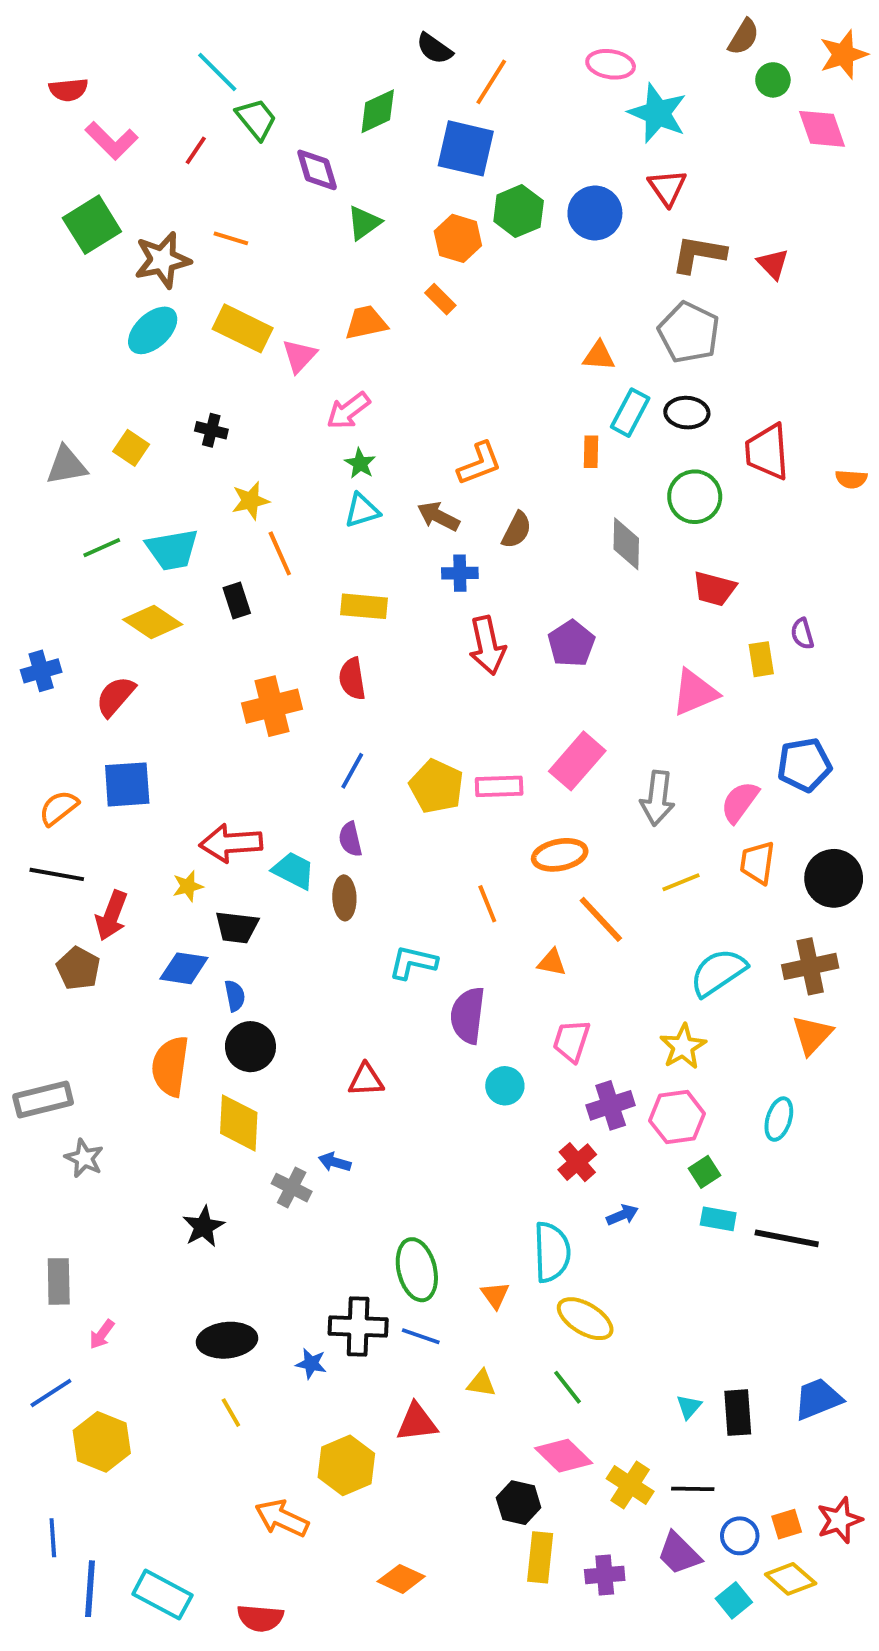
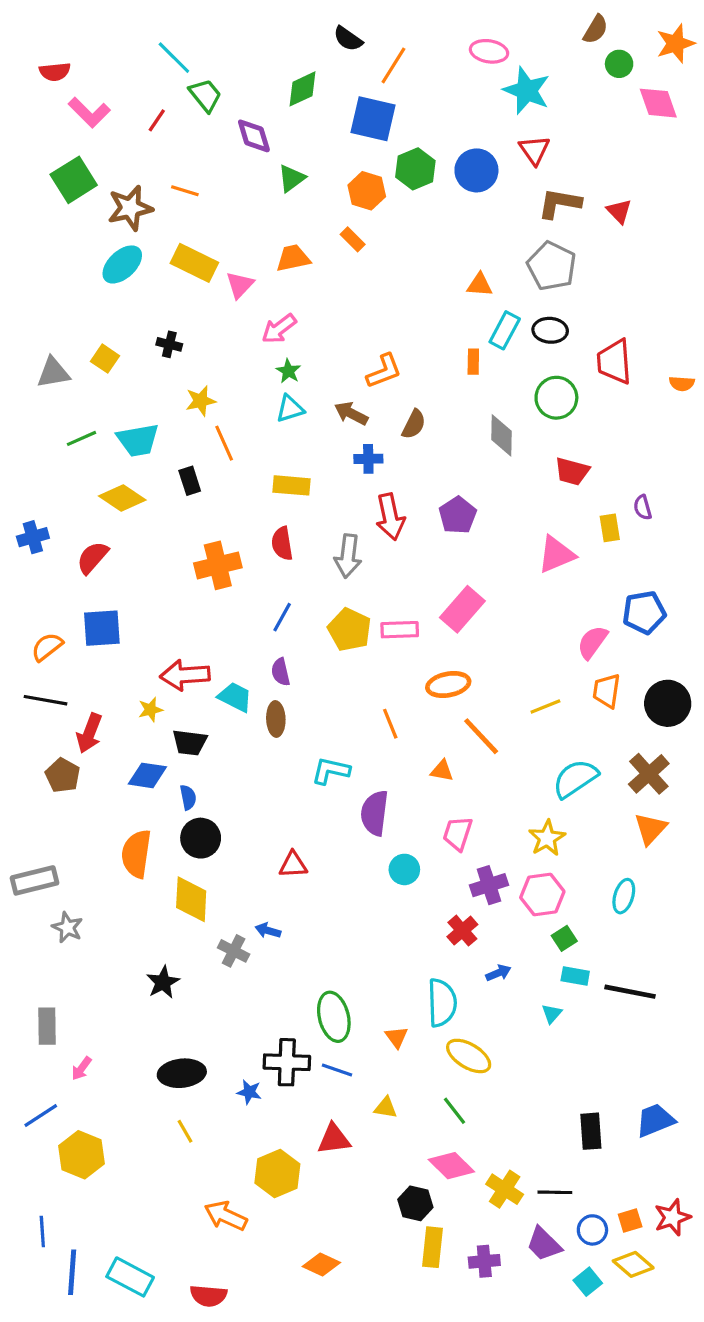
gray arrow: (658, 798) -> (348, 556), moved
brown cross: (810, 966) -> (649, 774), turned -30
cyan triangle: (689, 1407) -> (552, 1014), moved

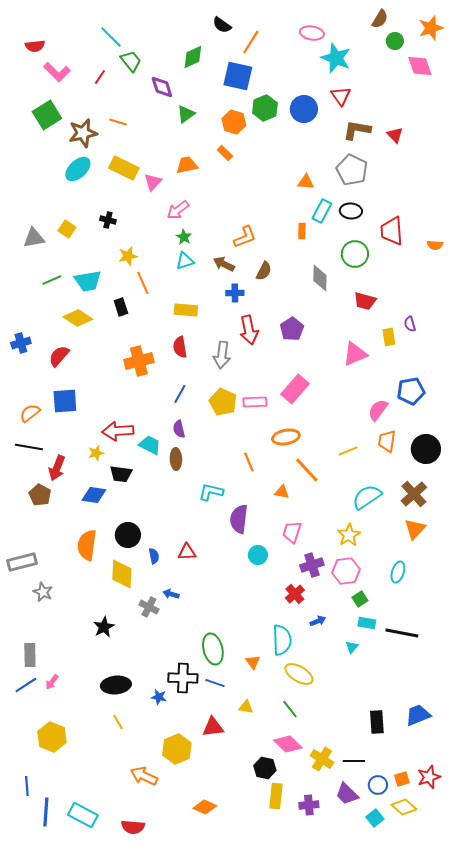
blue semicircle: (188, 797) -> (154, 556), moved
blue line: (41, 1116) -> (26, 685), moved

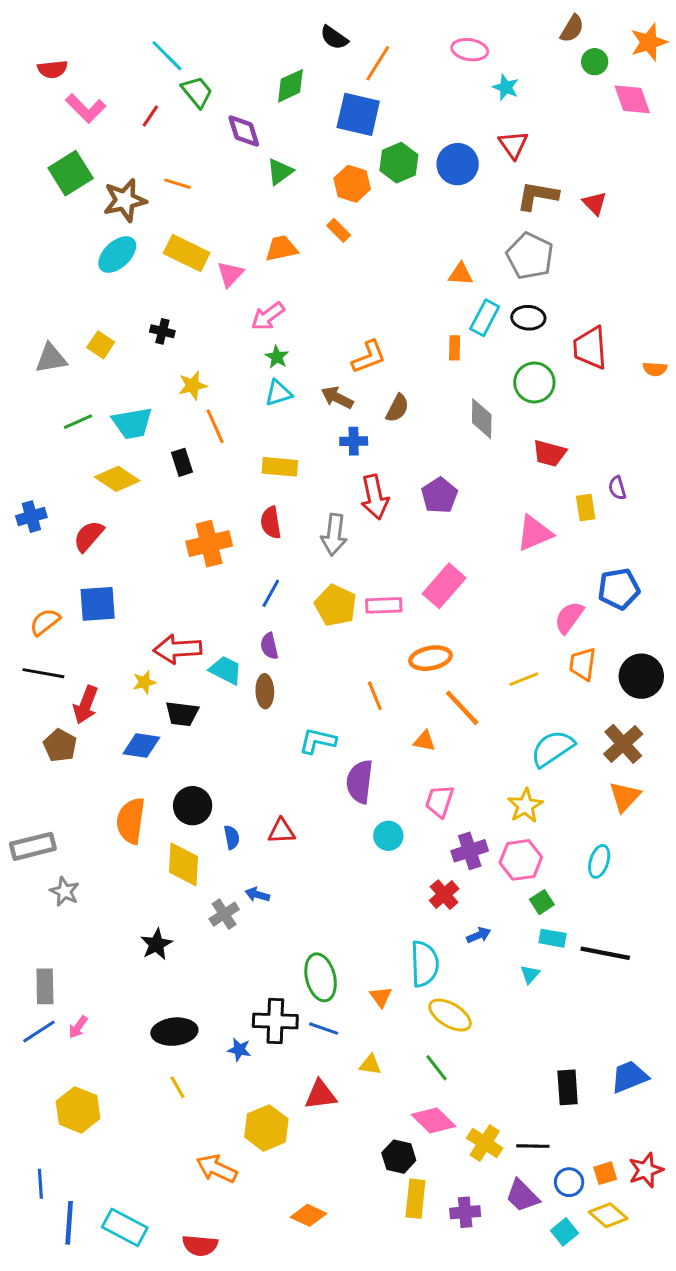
cyan star: (336, 58) -> (506, 87), size x0.6
gray cross: (149, 607) -> (224, 914), turned 30

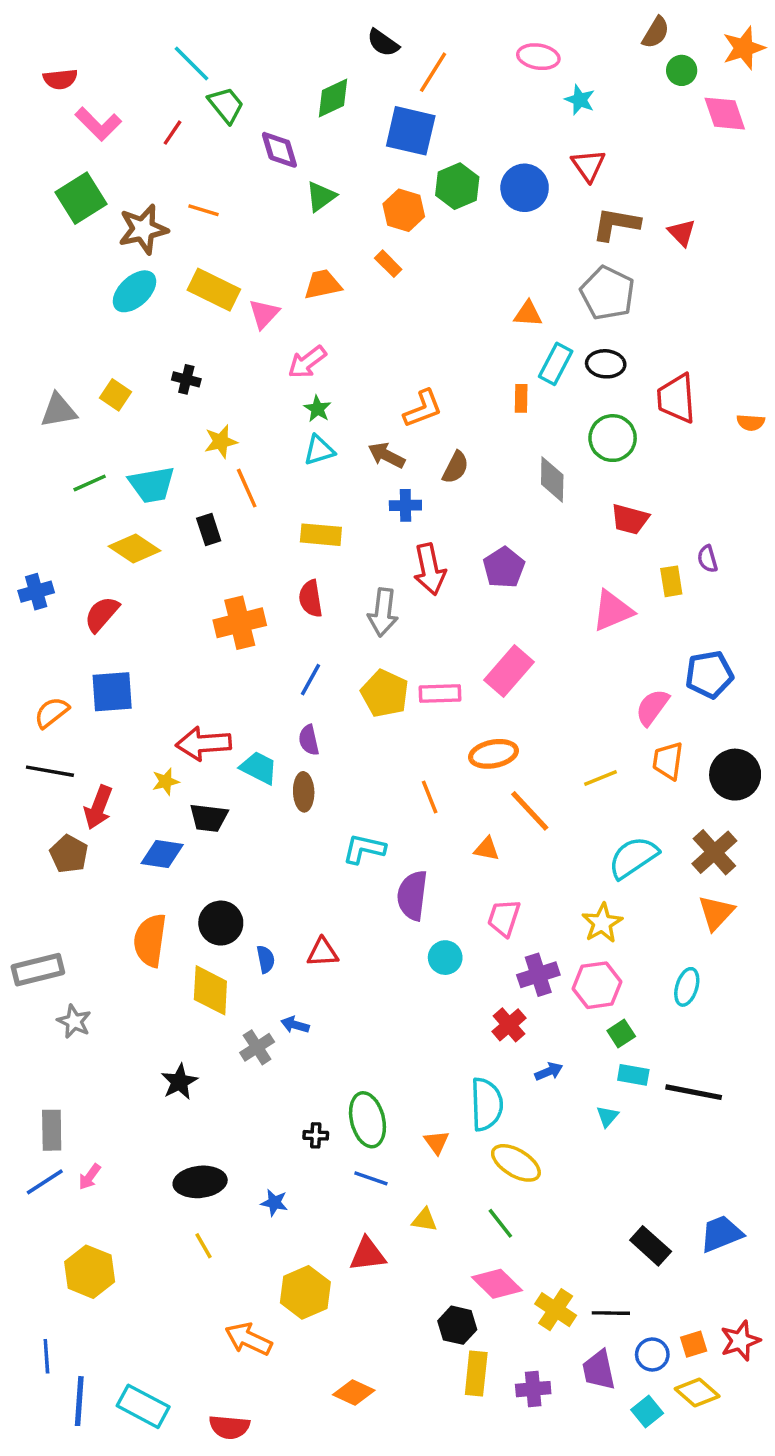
black cross: (275, 1021) -> (316, 1135), moved, size x0.5
black rectangle: (568, 1087) -> (651, 1246), turned -44
purple trapezoid: (522, 1196) -> (599, 1370), turned 33

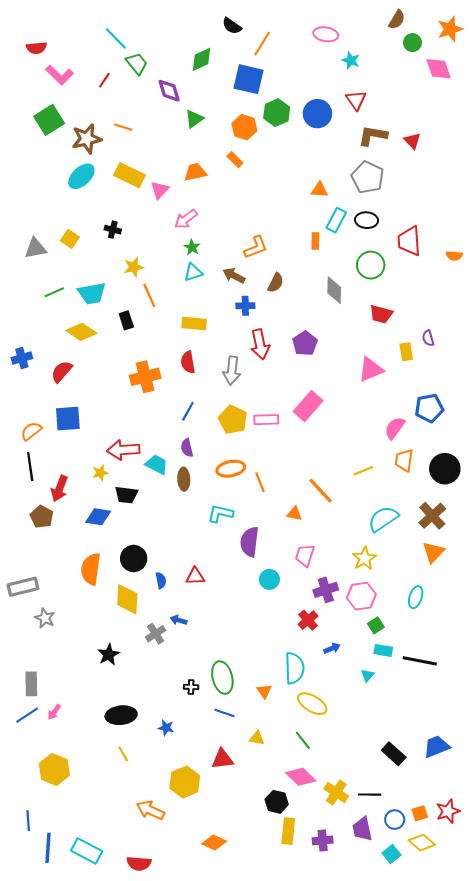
orange ellipse: (493, 754) -> (231, 469), moved
black line: (50, 771) -> (30, 467), turned 72

